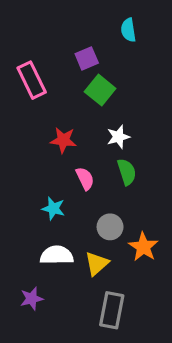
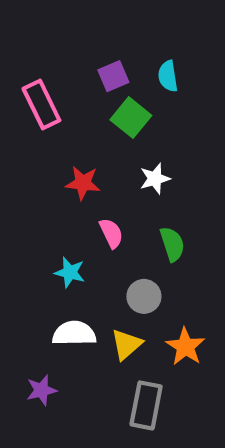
cyan semicircle: (128, 30) -> (168, 76), moved
green semicircle: (127, 172) -> (172, 244), moved
orange star: (143, 247) -> (185, 347), moved

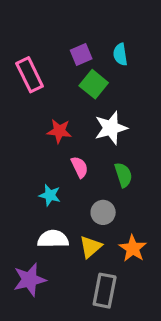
white star: (155, 179) -> (111, 128), size x1.5
purple star: (41, 390) -> (30, 280), size x1.5

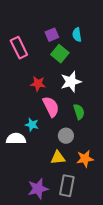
pink semicircle: (80, 167) -> (51, 107), size x1.5
white semicircle: (53, 239) -> (16, 139), moved
yellow triangle: (91, 247) -> (58, 158), turned 35
orange star: (133, 248) -> (85, 159), turned 30
purple star: (30, 280) -> (38, 189), moved

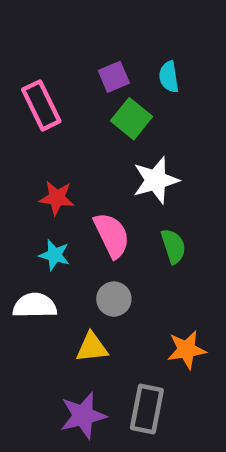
red star: (38, 84) -> (57, 198), moved
cyan star: (32, 125) -> (55, 255), moved
gray circle: (66, 136) -> (114, 299), moved
yellow triangle: (58, 158) -> (92, 347), moved

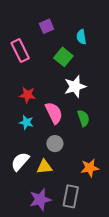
purple square: (114, 77) -> (46, 26), moved
white semicircle: (35, 306) -> (20, 162), moved, turned -48

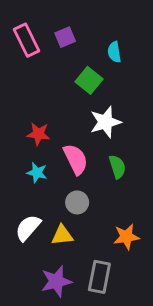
pink rectangle: (20, 51) -> (26, 40), moved

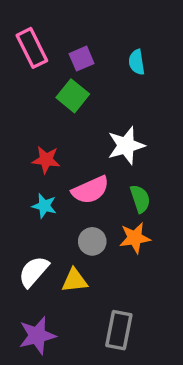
purple square: (65, 37) -> (82, 59), moved
green square: (89, 80) -> (73, 96), moved
pink semicircle: (76, 159) -> (90, 190), turned 92
orange star: (126, 237) -> (135, 238), moved
purple star: (56, 281) -> (37, 336), moved

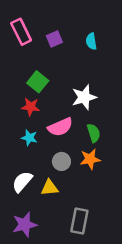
green square: (73, 96) -> (38, 82), moved

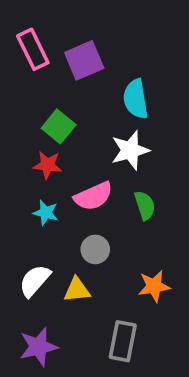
purple square: (54, 39) -> (84, 60), size x1.5
cyan semicircle: (91, 41) -> (136, 99), moved, size x1.5
orange star: (90, 159) -> (154, 286), moved

